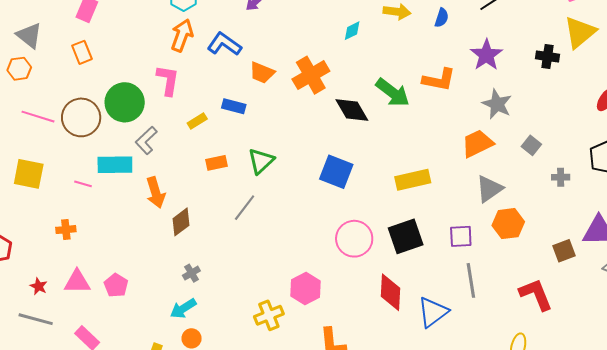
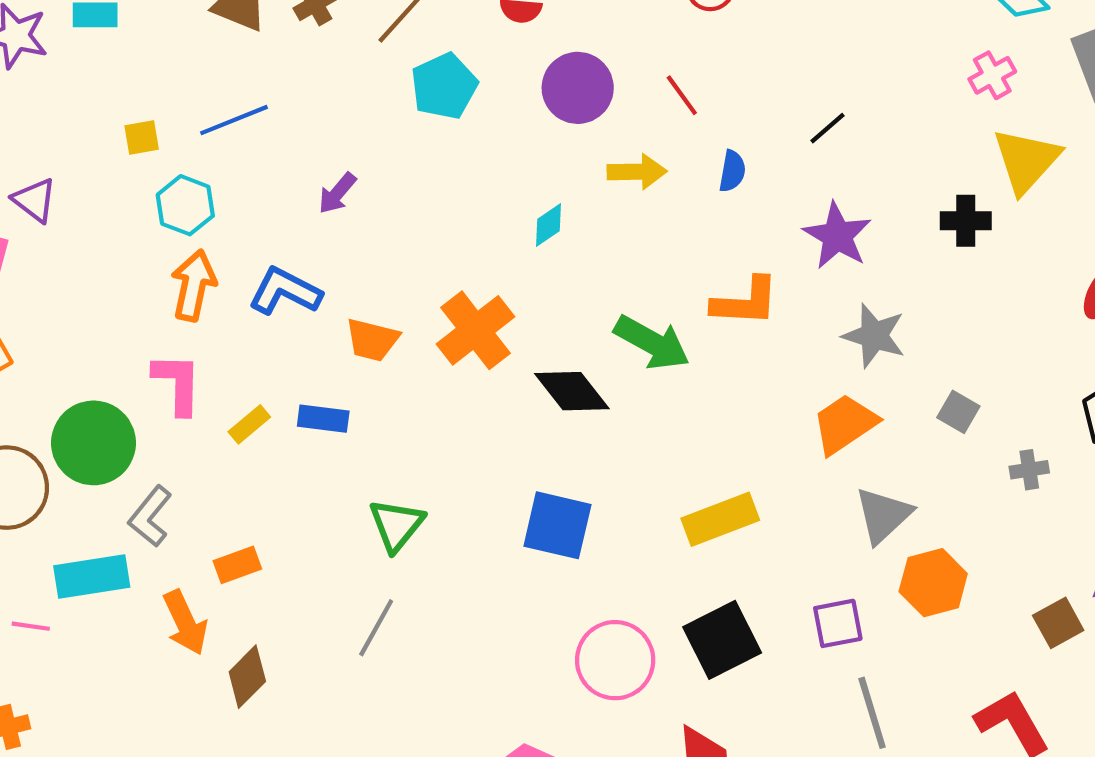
yellow rectangle: (197, 121) -> (249, 424), moved
orange rectangle: (217, 163) -> (237, 565), moved

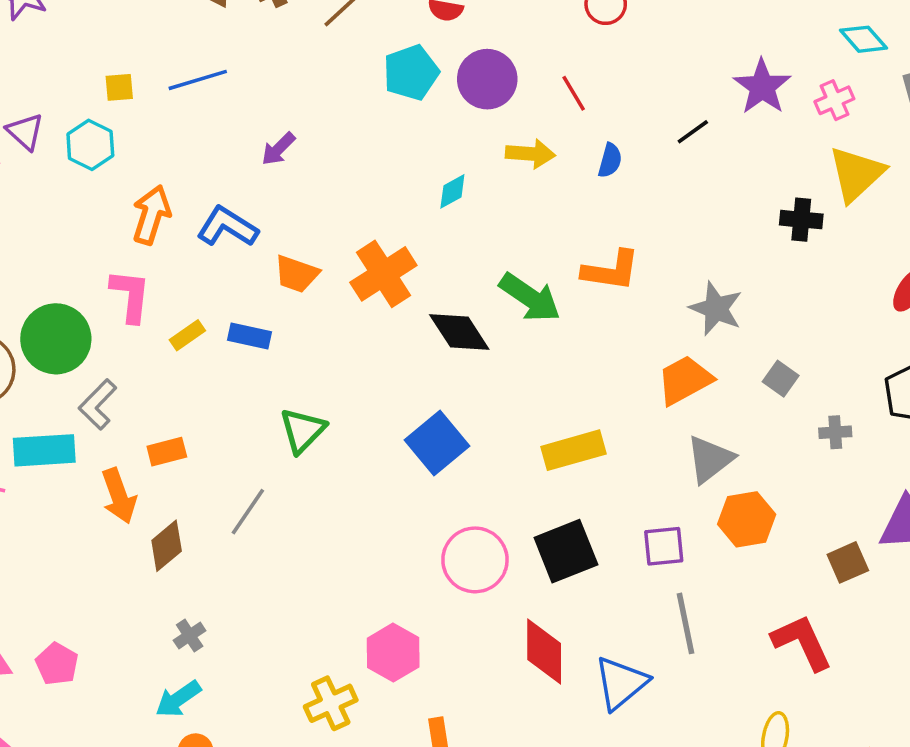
cyan pentagon: (444, 86) -> (411, 73), moved
cyan hexagon: (185, 205) -> (90, 145), moved
purple star: (837, 236) -> (762, 87), moved
blue square: (557, 525) -> (437, 443), turned 32
gray line: (376, 628) -> (248, 512), moved

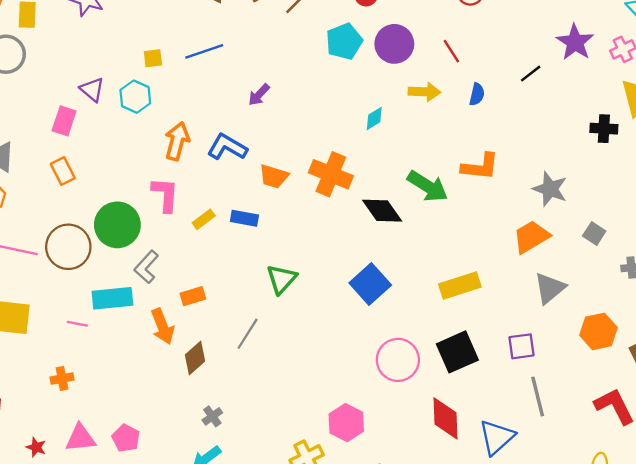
orange cross: (383, 274) -> (331, 174), turned -33
orange hexagon: (747, 519) -> (599, 331), moved

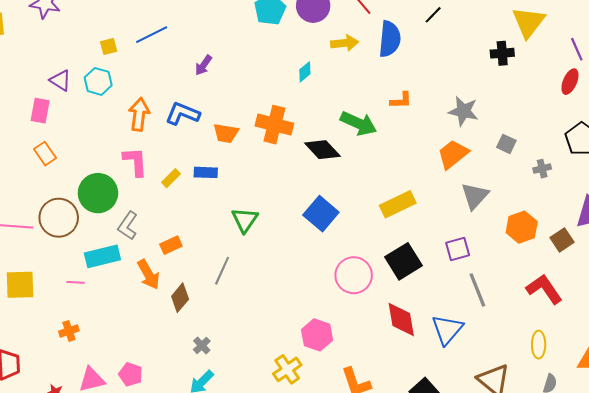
blue semicircle: (477, 94) -> (390, 39), size x1.8
orange L-shape: (480, 167) -> (401, 100), size x0.7

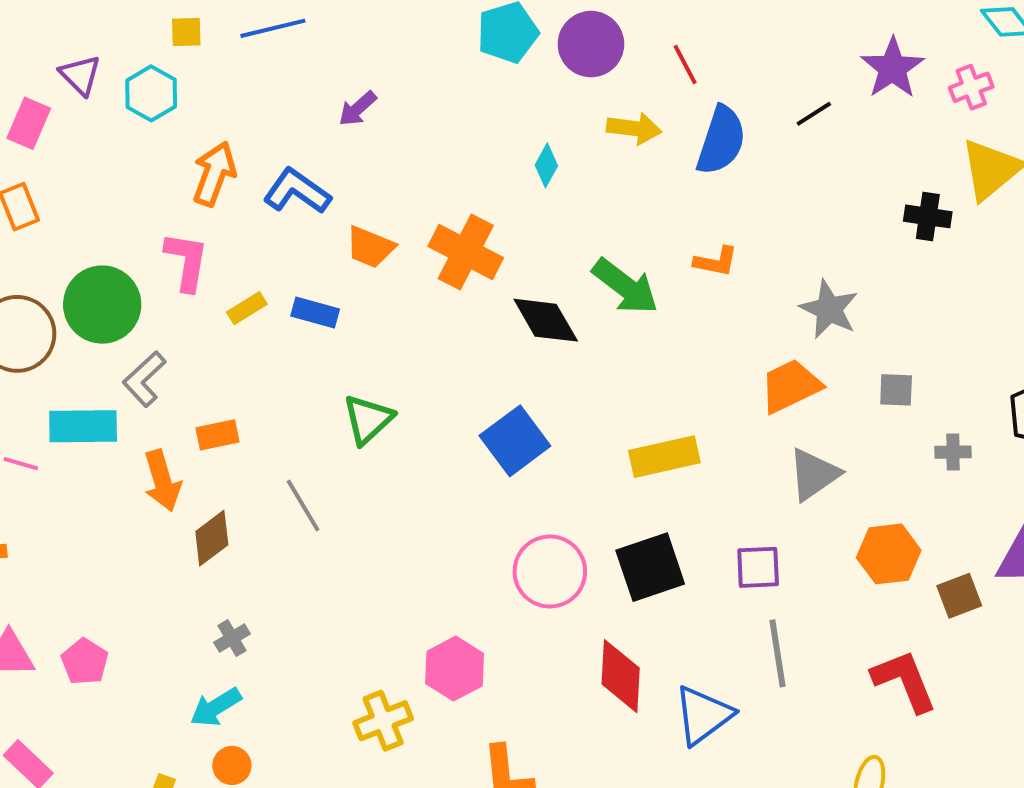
cyan diamond: (305, 72) -> (546, 165), turned -35
gray square: (506, 144) -> (896, 390), turned -36
gray line: (222, 271) -> (303, 505), turned -68

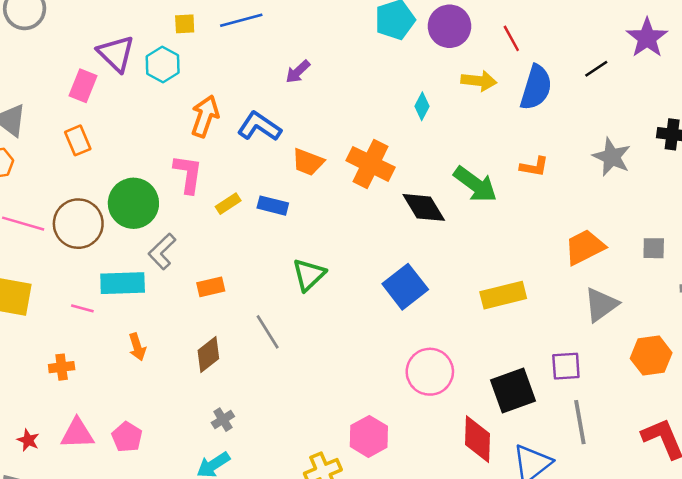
purple triangle: (80, 75) -> (116, 54), size x1.4
gray star: (829, 309) -> (612, 157), moved
orange arrow: (162, 481) -> (137, 347), moved, size x0.7
black square: (650, 567) -> (513, 390), moved

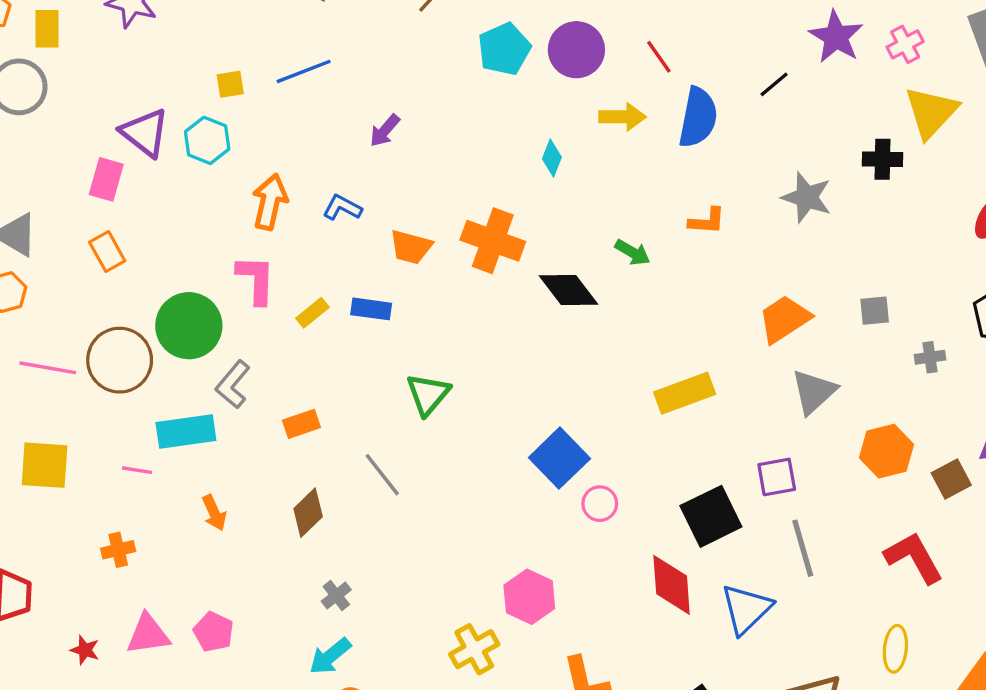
blue L-shape: (259, 127) -> (342, 208), size x0.7
green arrow: (475, 184) -> (632, 252), size x0.6
blue square: (405, 287) -> (559, 458), moved
pink circle: (430, 372) -> (600, 504), size x0.6

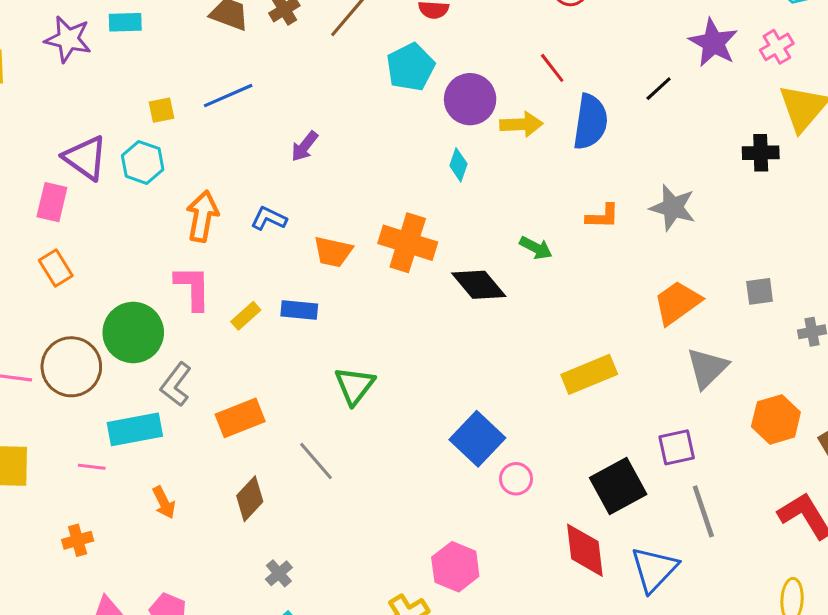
purple circle: (576, 50) -> (470, 99), moved
gray star: (807, 197) -> (673, 208), moved
orange rectangle: (301, 424) -> (240, 418), size x1.4

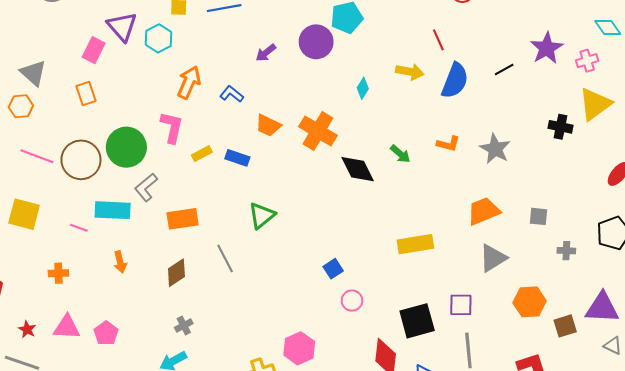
purple circle: (470, 99) -> (316, 42), moved
blue square: (477, 439) -> (333, 269), size x0.6

